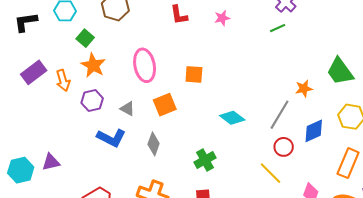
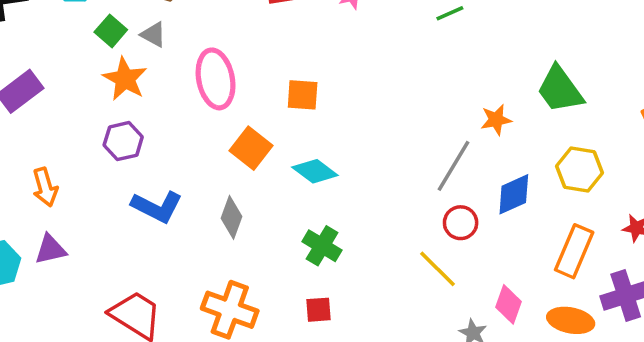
orange arrow: (63, 80) -> (45, 187), moved
orange square: (165, 105) -> (251, 148), turned -30
gray triangle: (127, 109) -> (153, 35), moved
cyan diamond: (232, 118) -> (315, 171), moved
green cross: (205, 160) -> (322, 246), turned -30

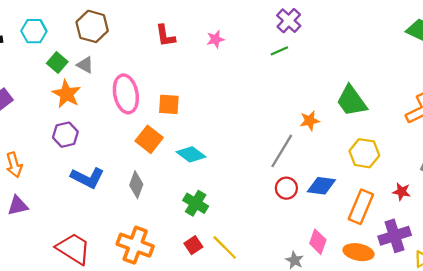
orange square: (303, 95) -> (169, 104), moved
blue diamond: (514, 194) -> (321, 186), moved, turned 32
yellow line: (437, 269) -> (225, 247), moved
red square: (319, 310) -> (193, 245), turned -30

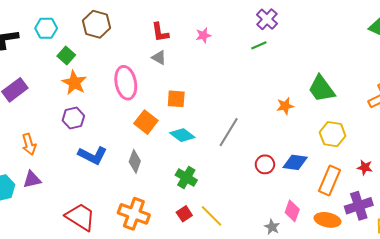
gray triangle: (85, 65) -> (159, 57), moved
orange square: (169, 104) -> (176, 99), moved
gray line: (282, 151) -> (229, 132), moved

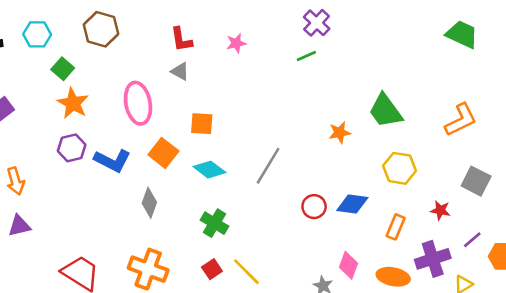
blue L-shape: (92, 155) -> (112, 161), moved
orange rectangle: (330, 181) -> (396, 227), size x0.7

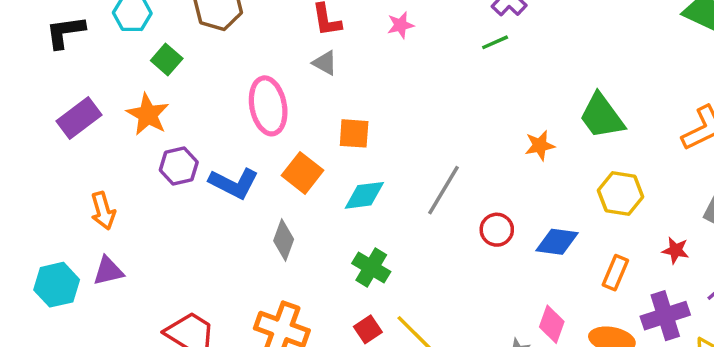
orange star: (73, 103) -> (148, 114), moved
cyan diamond: (209, 170) -> (364, 195), turned -44
red circle: (314, 207) -> (497, 230), moved

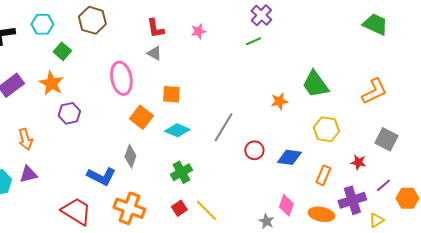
blue L-shape: (234, 183) -> (101, 176), moved
cyan diamond: (364, 195) -> (177, 130), turned 30
green cross: (371, 268) -> (181, 172), turned 30

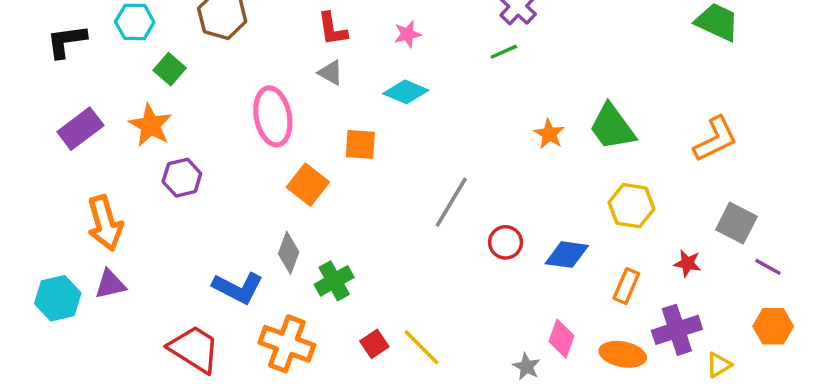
orange star: (279, 101) -> (549, 134), moved, turned -30
cyan diamond: (177, 130) -> (406, 92), moved
orange arrow: (25, 139) -> (105, 223), size x1.4
green cross: (181, 172) -> (334, 281), moved
purple line: (383, 185) -> (768, 267), moved, turned 70

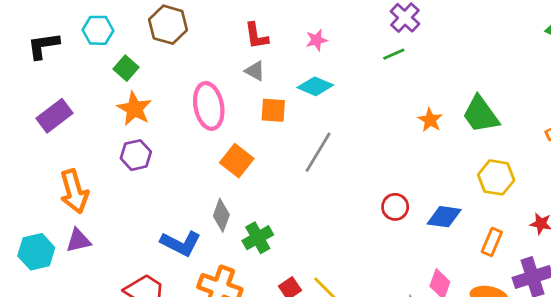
orange star: (150, 125) -> (134, 109), moved
orange square: (360, 144) -> (273, 110), moved
gray line: (451, 202) -> (318, 152), moved

